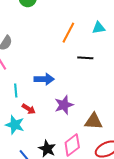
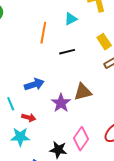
brown triangle: (94, 121) -> (83, 92), moved

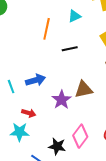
cyan line: (11, 104) -> (11, 87), moved

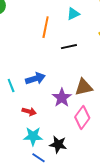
cyan star: (20, 132) -> (33, 136), moved
pink diamond: (80, 136) -> (82, 117), moved

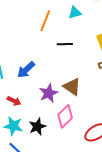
blue arrow: (35, 79) -> (26, 70), turned 144
brown triangle: (84, 87) -> (72, 87), turned 36
black star: (58, 144) -> (37, 127), moved, turned 30

